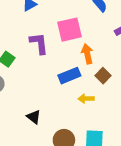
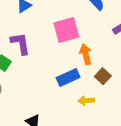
purple L-shape: (39, 43) -> (20, 43), moved

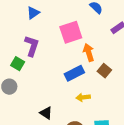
purple L-shape: (20, 43) -> (32, 46), turned 30
yellow arrow: (86, 101) -> (83, 97), moved

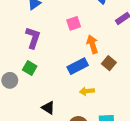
pink square: (71, 32) -> (74, 23), size x0.6
green square: (18, 64) -> (30, 68), moved

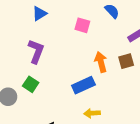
pink square: (74, 23) -> (82, 25), moved, turned 32
brown square: (109, 63) -> (126, 61), moved, turned 32

